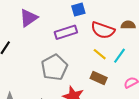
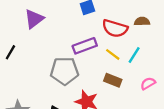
purple rectangle: (66, 32) -> (85, 46), moved
gray pentagon: (54, 67) -> (64, 71), turned 30

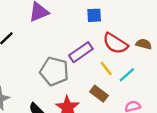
purple rectangle: (85, 46) -> (81, 52), turned -30

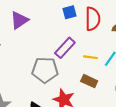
red semicircle: (115, 43) -> (93, 19), moved, turned -110
yellow line: (106, 68) -> (90, 57), turned -32

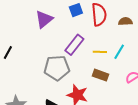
purple triangle: (19, 20) -> (44, 19), moved

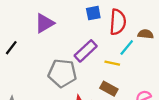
purple triangle: (44, 19) -> (44, 23), moved
cyan line: (119, 52) -> (127, 47), moved

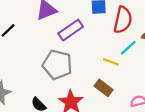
purple rectangle: (86, 51) -> (71, 30), moved

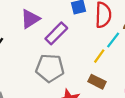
yellow line: (111, 62) -> (99, 56), turned -64

